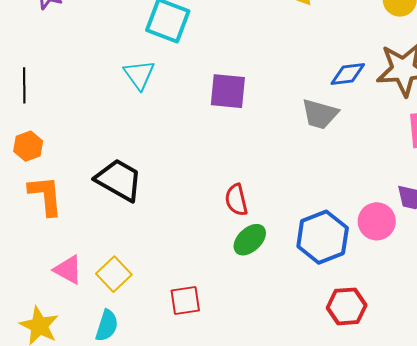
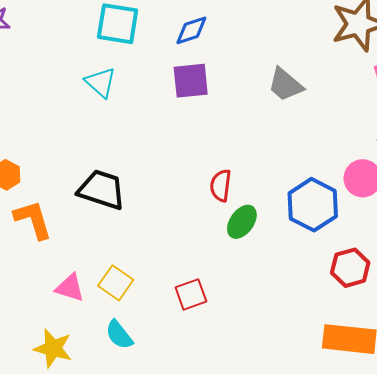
blue diamond: (348, 74) -> (191, 30), moved
gray trapezoid: (320, 114) -> (285, 85), turned 36
red semicircle: (236, 200) -> (221, 185), turned 32
cyan semicircle: (107, 326) -> (119, 335), turned 136

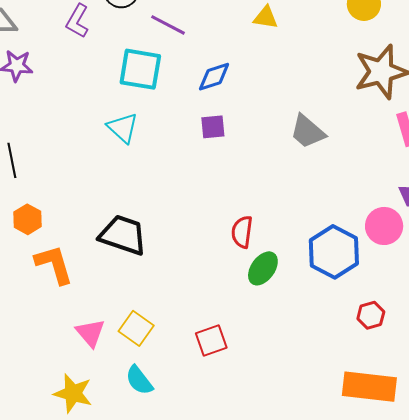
purple square: (191, 81) -> (213, 127), size x0.7
red hexagon: (350, 268) -> (371, 315), size x0.7
pink triangle: (70, 288) -> (90, 333), turned 32

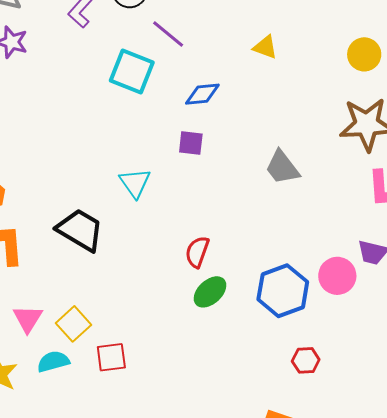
cyan triangle: (123, 128) -> (135, 183), moved
red square: (211, 341) -> (111, 357), moved
cyan semicircle: (139, 380) -> (53, 362), moved, turned 100

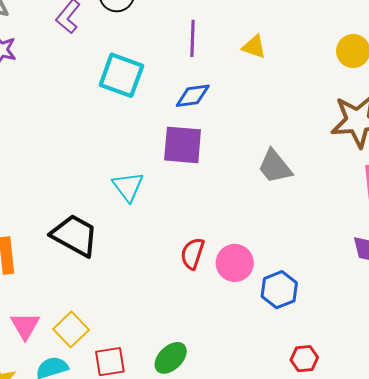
purple line: (168, 34) -> (193, 38), moved, turned 54
purple square: (191, 143) -> (183, 145), size x1.6
pink circle: (337, 276) -> (235, 263), moved
blue hexagon: (283, 291) -> (279, 290), size x0.7
green ellipse: (210, 292) -> (171, 358), moved

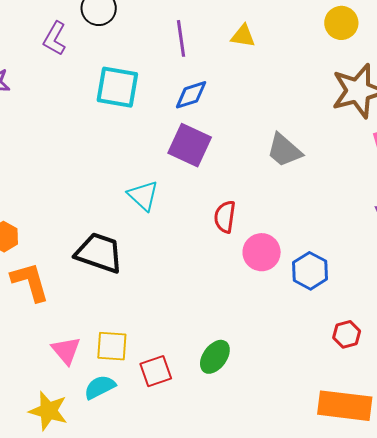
purple square: (183, 145) -> (190, 145), turned 30
red semicircle: (192, 254) -> (225, 217), moved
yellow square: (71, 329) -> (112, 346), turned -32

